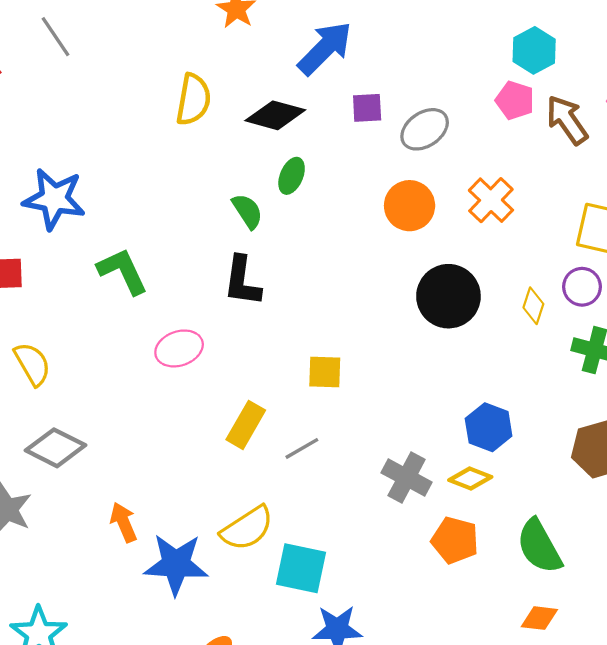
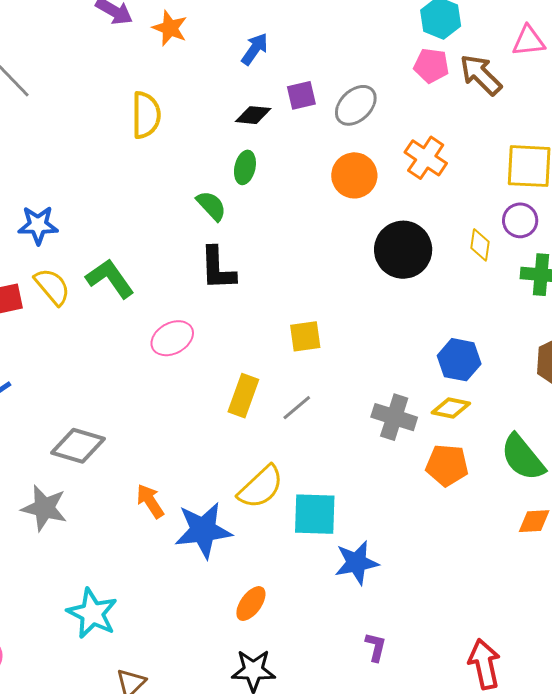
blue arrow: (325, 48) -> (255, 49), size x0.6
black diamond: (275, 115) -> (253, 115), moved, size x0.7
blue star: (54, 199) -> (38, 225), size x0.7
yellow semicircle: (32, 364) -> (52, 287), moved

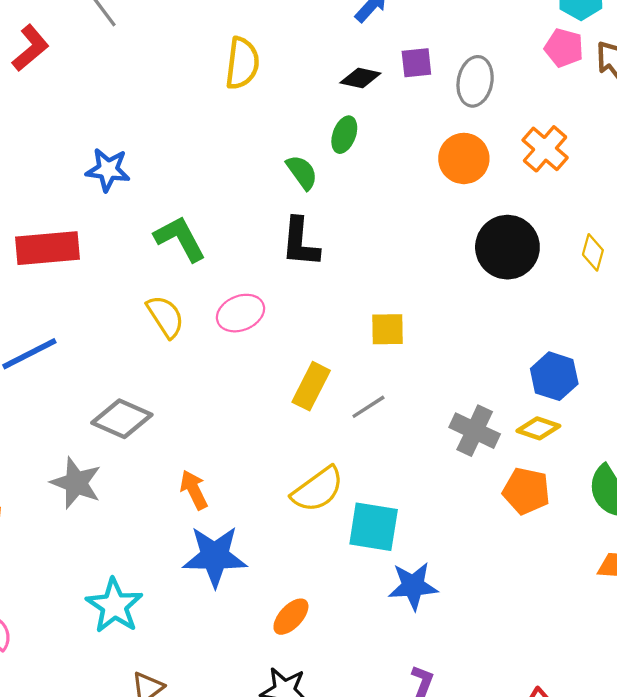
gray ellipse: (356, 105) -> (475, 81), turned -42
yellow semicircle: (52, 287) -> (165, 317), moved
blue star: (203, 530) -> (215, 556), moved

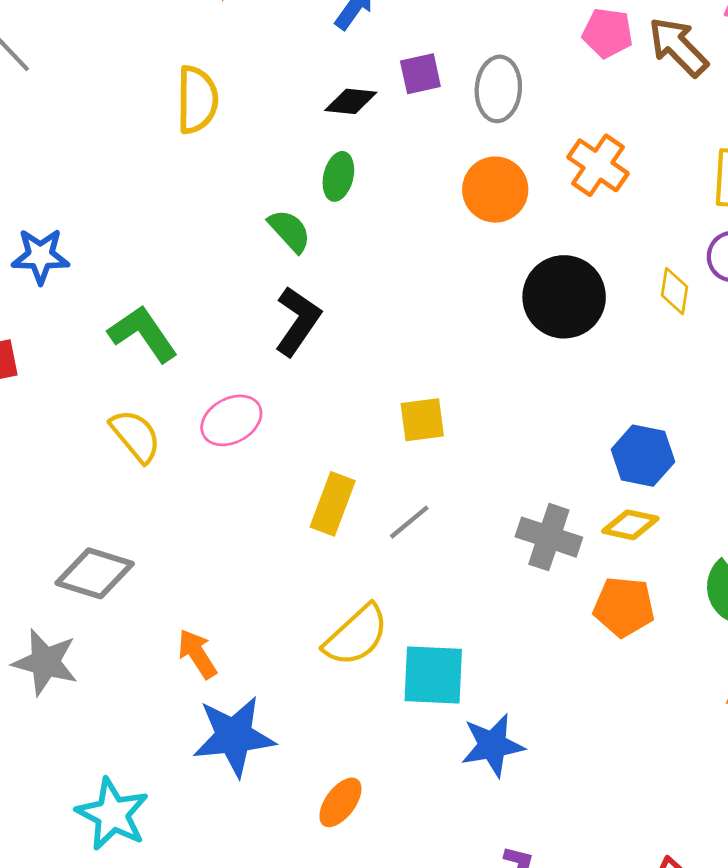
black L-shape: (300, 242) -> (298, 321), turned -144

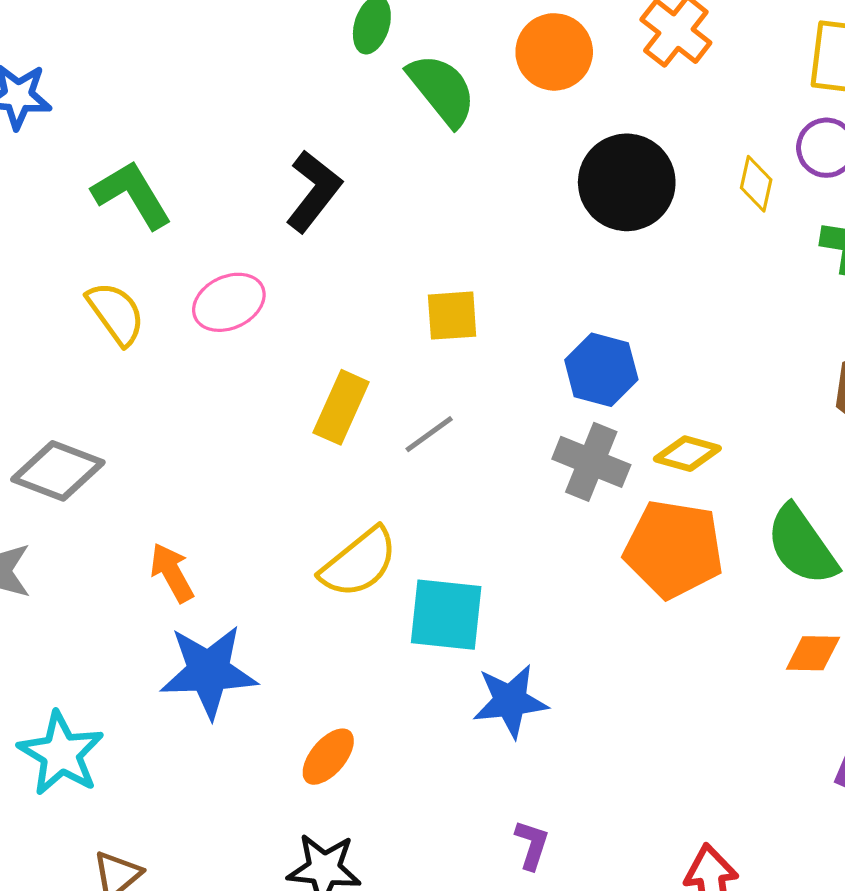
green semicircle: (290, 231) -> (442, 90), moved, size x1.4
blue hexagon: (643, 456) -> (601, 370), moved
orange pentagon: (624, 607) -> (674, 549), size x1.4

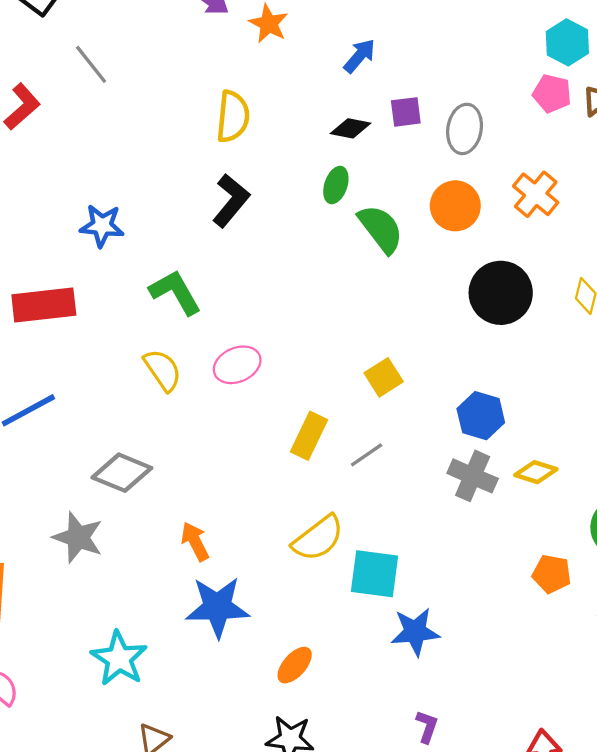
black L-shape: (314, 191) -> (231, 201), moved
yellow square: (452, 316) -> (384, 377), turned -30
orange pentagon: (674, 549) -> (552, 574), moved, size x0.6

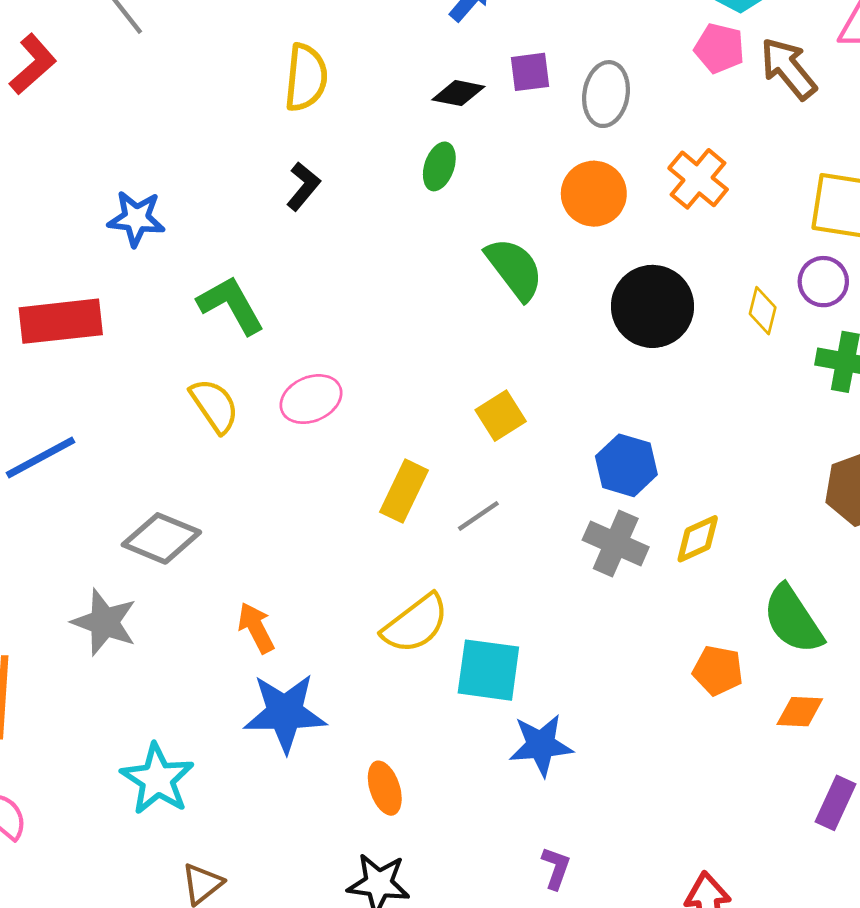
black L-shape: (231, 201) -> (303, 186), size x0.7
green semicircle: (381, 229) -> (514, 269), moved
yellow diamond: (536, 472) -> (698, 539), turned -42
orange ellipse: (295, 665) -> (385, 788), turned -60

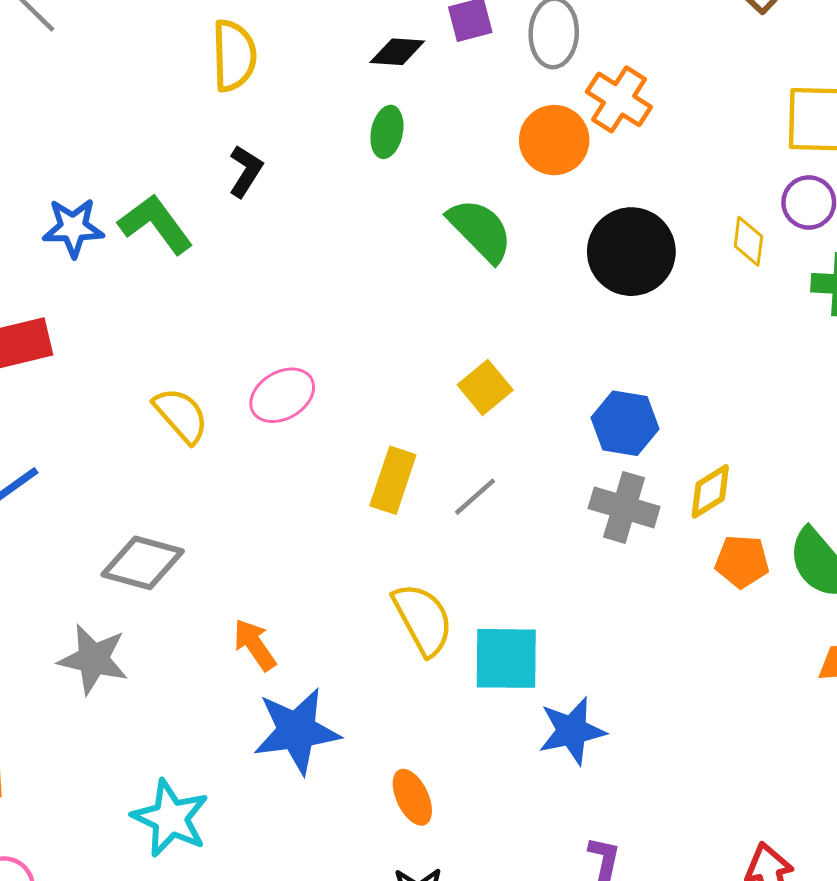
orange cross: (698, 179) -> (619, 99), moved
green L-shape: (231, 305) -> (156, 224), moved
yellow semicircle: (415, 624) -> (423, 619), turned -74
orange pentagon: (718, 671) -> (742, 561), moved

